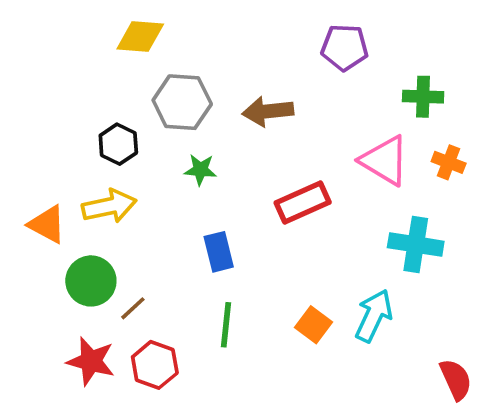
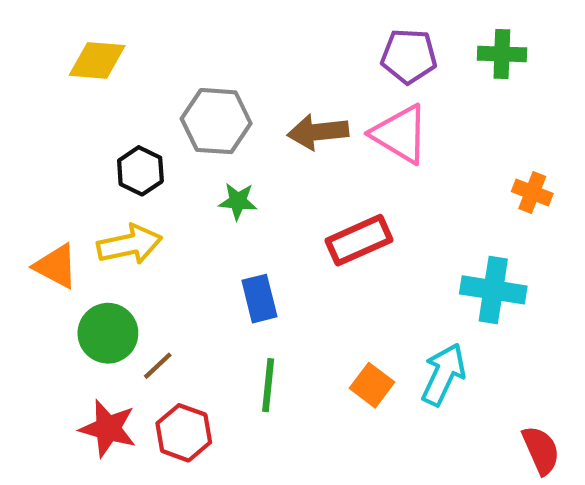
yellow diamond: (140, 36) -> (97, 60), moved
green cross: (423, 97) -> (502, 54), moved
pink triangle: (385, 161) -> (400, 134), moved

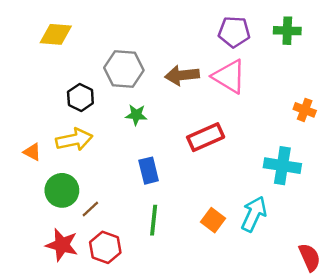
orange triangle: (56, 266) -> (32, 152), size x0.7

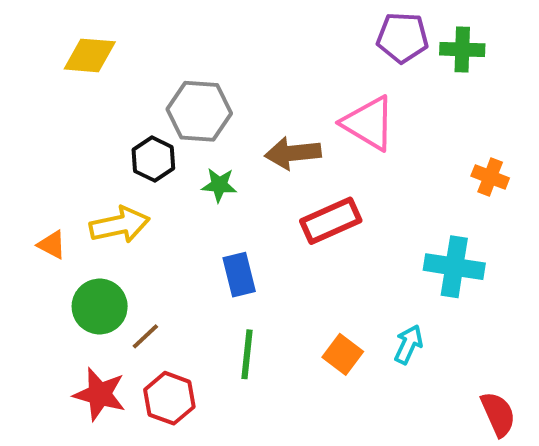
purple pentagon: (234, 32) -> (402, 38), moved
brown arrow: (182, 75) -> (293, 153), moved
black hexagon: (80, 98) -> (153, 159), moved
cyan arrow: (254, 214) -> (408, 344), size x0.7

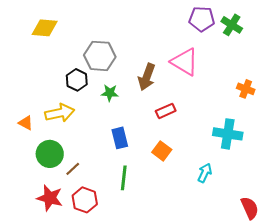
green cross: (462, 49) -> (232, 25), turned 30
brown arrow: (293, 153) -> (147, 77), turned -64
red rectangle: (331, 221) -> (166, 111), size x0.7
orange square: (343, 354) -> (162, 151), moved

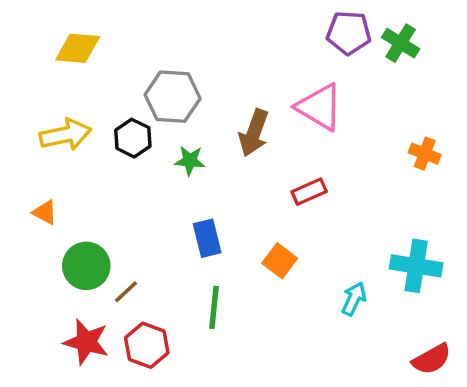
red rectangle: (166, 111) -> (309, 192), moved
yellow arrow: (60, 113) -> (66, 135), moved
cyan cross: (228, 134) -> (416, 266), moved
red semicircle: (250, 208) -> (432, 359), turned 85

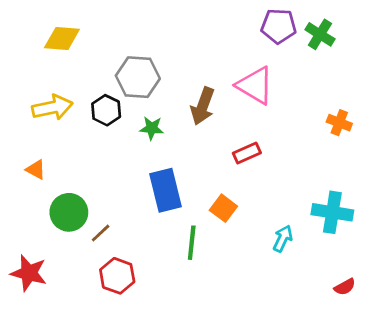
blue rectangle: (207, 238) -> (165, 190), size x1.4
green line: (214, 307) -> (192, 243), moved
red star: (86, 342) -> (29, 273), moved
red semicircle: (432, 359) -> (345, 287), size x0.7

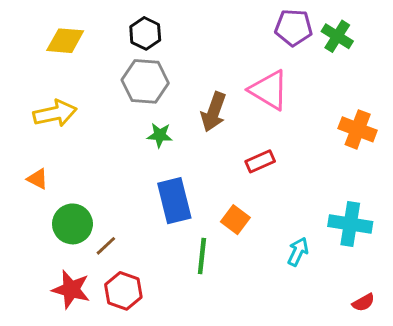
black hexagon: (106, 110) -> (145, 33), moved
orange cross: (339, 123) -> (358, 129), size x1.4
red star: (29, 273) -> (71, 289), moved

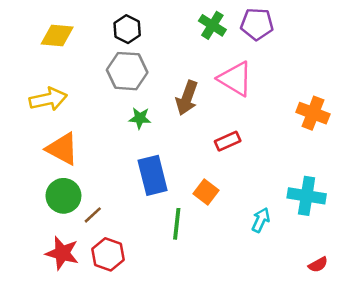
green cross: (337, 36) -> (212, 25), moved
orange triangle: (38, 179) -> (62, 149), moved, size x1.8

